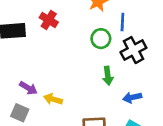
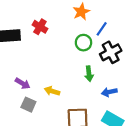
blue line: (122, 22) -> (102, 29), turned 32
yellow arrow: (53, 99) -> (52, 91), moved
gray square: (20, 113) -> (28, 105), moved

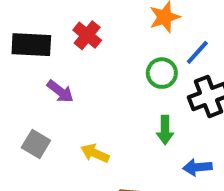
purple arrow: (23, 83) -> (60, 91), moved
gray square: (28, 105) -> (36, 144), moved

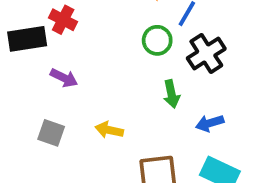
red cross: (87, 35) -> (63, 20), moved

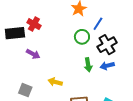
blue arrow: (210, 123) -> (107, 66), moved
gray square: (51, 133) -> (25, 90), moved

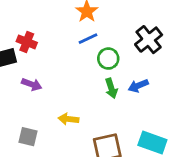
blue line: (98, 24) -> (88, 39), moved, turned 40
green circle: (82, 37) -> (108, 59), moved
black cross: (107, 45) -> (149, 40), moved

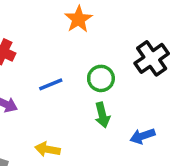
blue line: (88, 39) -> (51, 84), moved
blue arrow: (138, 86) -> (142, 136), moved

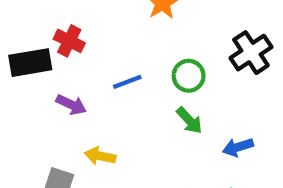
green arrow: (102, 115) -> (189, 120), turned -30
yellow arrow: (48, 149) -> (100, 156), moved

